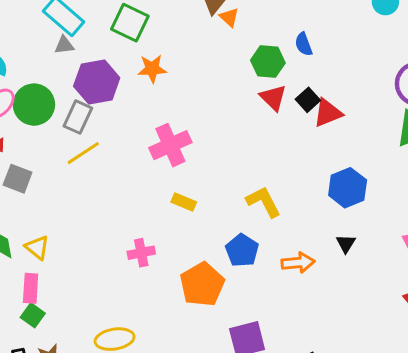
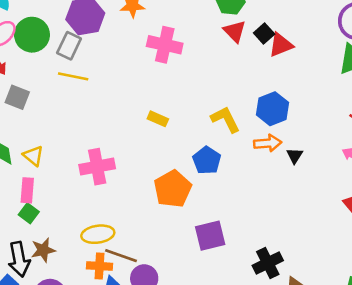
pink cross: (170, 145) -> (165, 45), moved, turned 36
yellow line: (83, 153) -> (73, 76), turned 44
blue hexagon: (348, 188) -> (273, 109), moved
pink cross: (141, 253) -> (97, 167), moved, size x1.5
orange arrow: (298, 263) -> (268, 143), moved

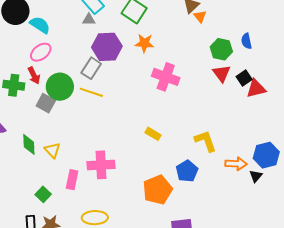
green circle: (32, 35) -> (60, 87), moved
blue hexagon: (273, 109) -> (266, 155), moved
pink rectangle: (27, 190) -> (72, 180), moved

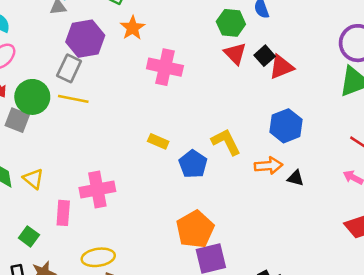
orange star: (144, 43) -> (133, 28), turned -30
blue hexagon: (266, 155) -> (286, 126), moved
blue pentagon: (187, 171) -> (193, 164), moved
black triangle: (256, 176) -> (296, 178), turned -48
orange pentagon: (157, 190) -> (195, 229), moved

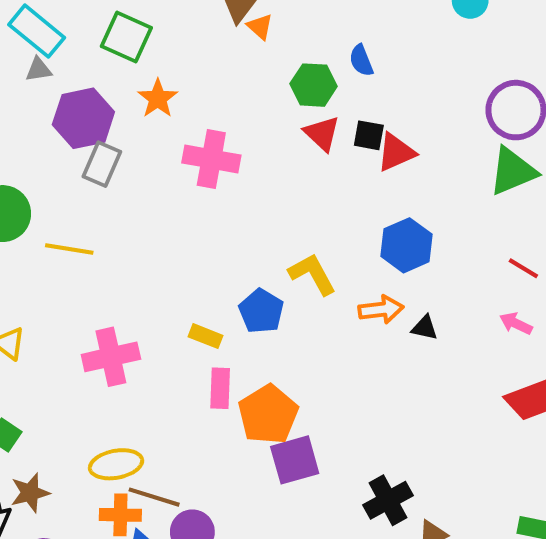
black square: (265, 56) -> (369, 135), turned -36
gray rectangle: (69, 68) -> (102, 164), moved
yellow line: (73, 99) -> (69, 249), moved
yellow rectangle: (158, 141) -> (205, 336), moved
pink rectangle: (63, 213) -> (220, 388), moved

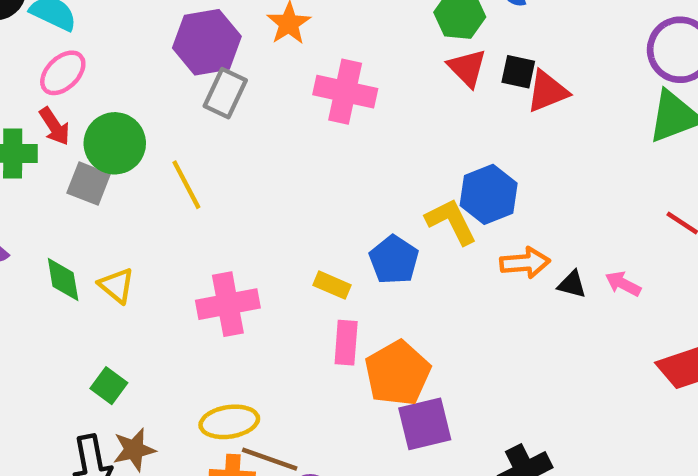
blue hexagon: (406, 245) -> (489, 194), moved
yellow line: (69, 249) -> (186, 185), turned 51
pink arrow: (516, 323) -> (623, 284), moved

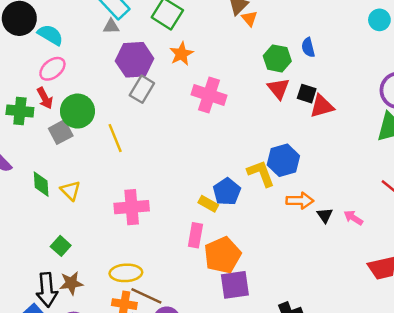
gray square: (89, 184) -> (61, 132), turned 35
black triangle: (572, 284) -> (325, 215), turned 35
yellow rectangle: (332, 285) -> (208, 204), moved

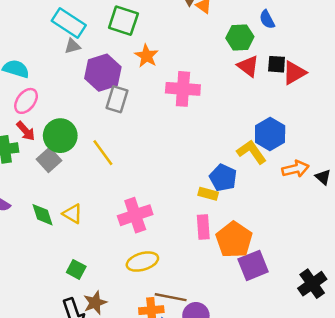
yellow ellipse: (126, 273) -> (142, 262), moved

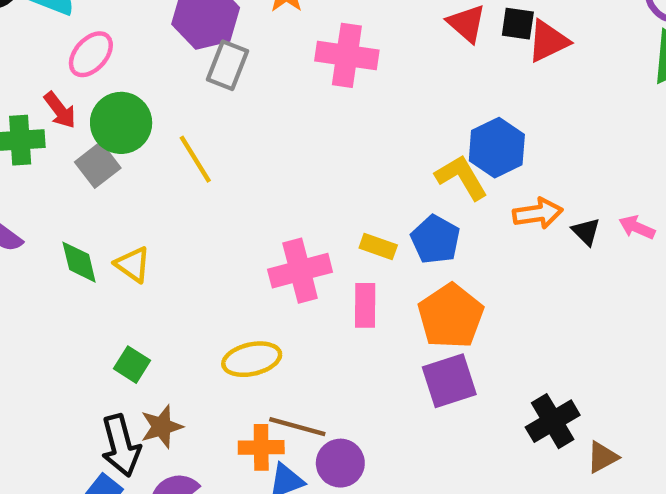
pink ellipse: (26, 101) -> (91, 54), moved
blue pentagon: (223, 178) -> (435, 239), moved
pink cross: (135, 215) -> (300, 271), moved
orange pentagon: (234, 240) -> (451, 316), moved

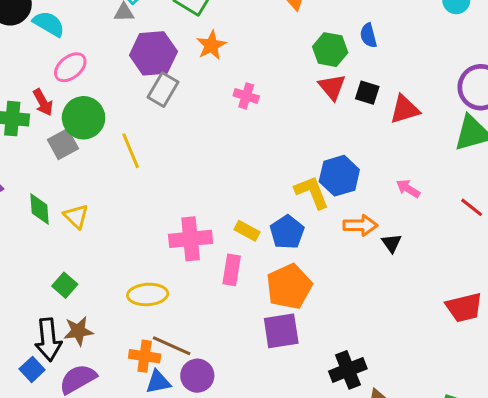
red triangle: (548, 41) -> (405, 109), moved
pink cross: (347, 55) -> (246, 96), size x0.6
pink arrow: (637, 227) -> (408, 189), moved

